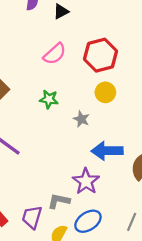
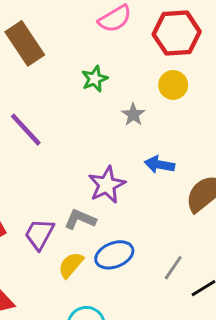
green star: (49, 99) -> (95, 79), turned 30
blue arrow: (107, 151) -> (160, 165), size x0.7
purple star: (86, 181) -> (107, 185), moved

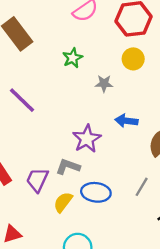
gray star: (133, 115) -> (104, 84), turned -30
blue ellipse: (114, 255) -> (96, 192), turned 32
gray line: (173, 268) -> (142, 187), moved

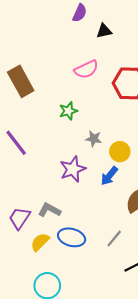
yellow circle: (133, 59) -> (120, 152), moved
blue arrow: (126, 121) -> (109, 176), turned -66
purple star: (87, 139) -> (73, 169), moved

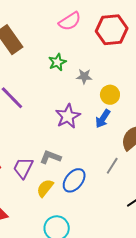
gray star: (94, 139) -> (84, 76), moved
blue ellipse: (72, 237) -> (74, 180), turned -60
gray line: (114, 239) -> (112, 166), moved

